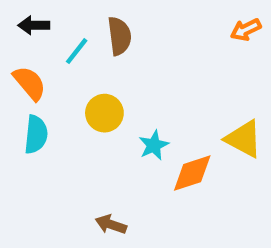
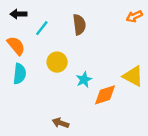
brown semicircle: (119, 36) -> (79, 25), moved

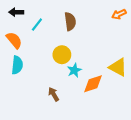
yellow circle: (57, 62) -> (62, 55), moved
brown arrow: (61, 123) -> (54, 94), moved, turned 40

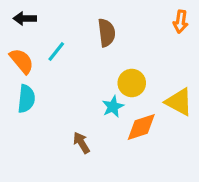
orange arrow: (119, 14) -> (181, 22), turned -56
cyan line: (37, 25) -> (56, 52), moved
yellow circle: (62, 55) -> (132, 83), moved

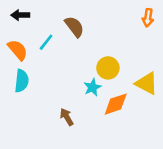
brown semicircle: (107, 33) -> (74, 27), moved, turned -30

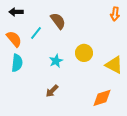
cyan star: (92, 87) -> (56, 61), moved
orange diamond: (116, 104) -> (102, 98), moved
brown arrow: (67, 117) -> (52, 91), turned -104

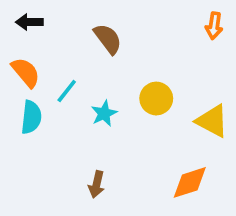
cyan line: (36, 33) -> (67, 91), moved
brown arrow: (52, 91) -> (97, 184), moved, turned -32

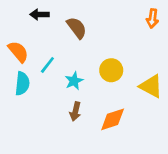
black arrow: (29, 22) -> (40, 14), moved
orange diamond: (190, 182) -> (113, 119), moved
brown arrow: (97, 184) -> (75, 111), moved

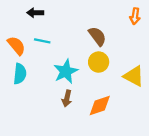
brown semicircle: (77, 28) -> (97, 36), moved
cyan line: (47, 65) -> (42, 41), moved, turned 63
cyan star: (74, 81) -> (66, 71), size x1.5

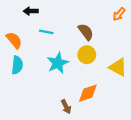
orange arrow: (135, 16) -> (119, 14), turned 32
cyan line: (42, 41) -> (46, 32), moved
brown arrow: (67, 98) -> (66, 107), moved, turned -40

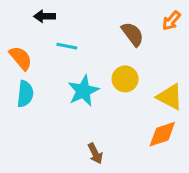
brown semicircle: (86, 32) -> (133, 34), moved
orange diamond: (88, 93) -> (162, 134), moved

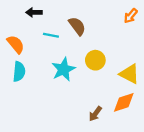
brown semicircle: (133, 34) -> (77, 26), moved
brown arrow: (95, 153) -> (95, 114), moved, turned 63

